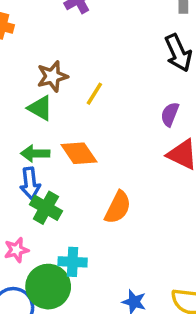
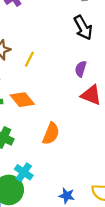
cyan cross: (73, 262) -> (24, 172), turned 36

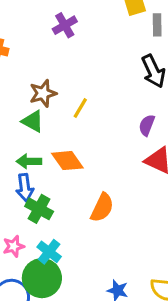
cyan cross: (24, 172) -> (49, 252), moved

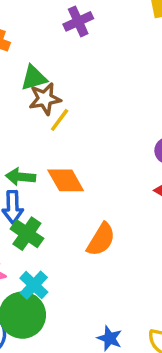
yellow line: (80, 108) -> (60, 120), moved
green triangle: (33, 121) -> (34, 78), moved, turned -50

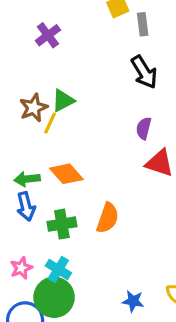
green triangle: (34, 78) -> (63, 101), moved
green cross: (27, 234) -> (62, 224), moved, turned -32

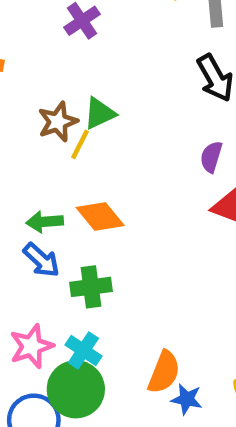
blue arrow: (26, 206) -> (41, 260), turned -36
orange semicircle: (108, 218) -> (164, 372), moved
pink star: (21, 268) -> (31, 346), size x1.4

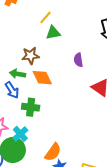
brown star: (58, 122) -> (30, 56), moved
yellow line: (80, 144) -> (45, 17), moved
purple semicircle: (211, 157) -> (78, 60), moved, turned -40

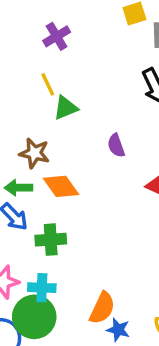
yellow line: (45, 17) -> (48, 84), turned -56
brown star: (30, 56) -> (34, 153), turned 30
cyan cross: (20, 134) -> (42, 288), turned -35

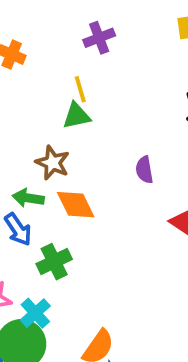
green triangle: (66, 108) -> (77, 116), moved
green cross: (51, 240) -> (54, 262), turned -32
cyan cross: (42, 288) -> (35, 313), turned 36

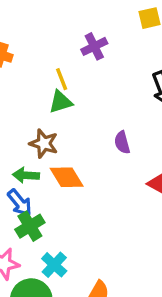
purple cross: (99, 38) -> (94, 46), moved
green cross: (54, 262) -> (30, 226), moved
cyan cross: (35, 313) -> (54, 265), moved

